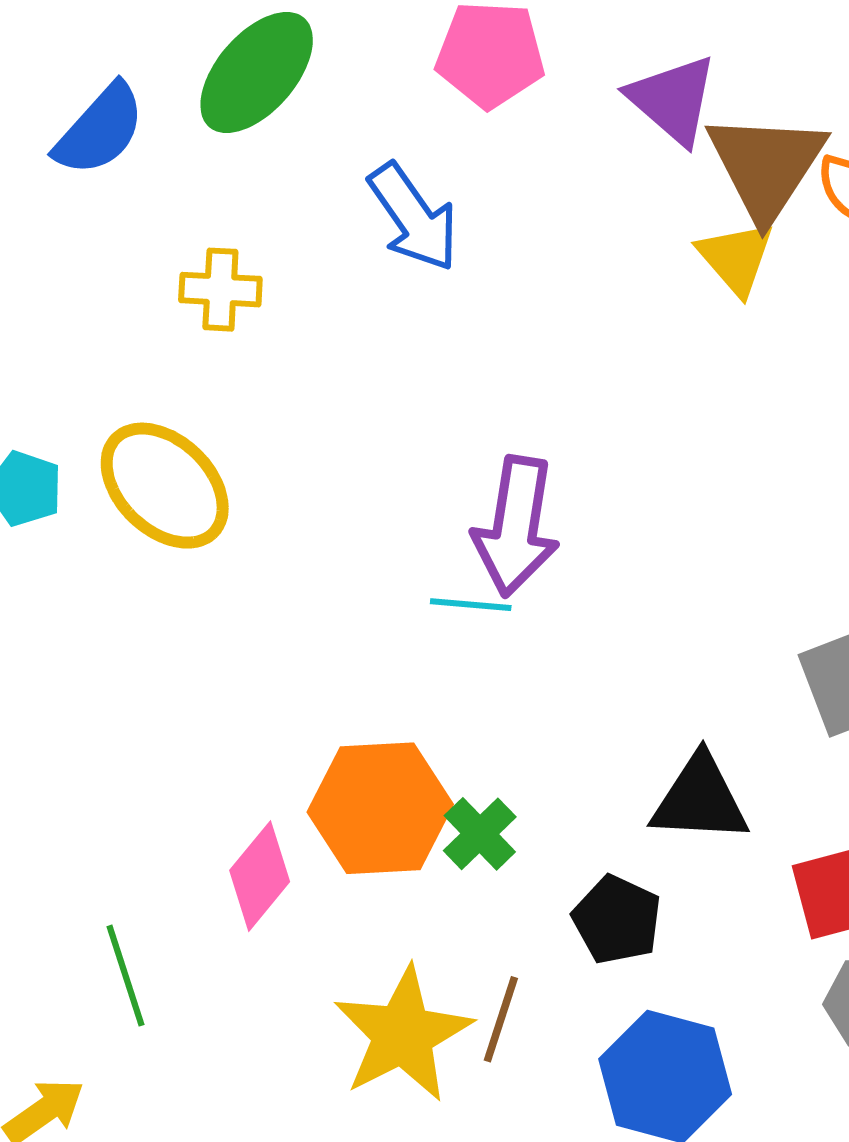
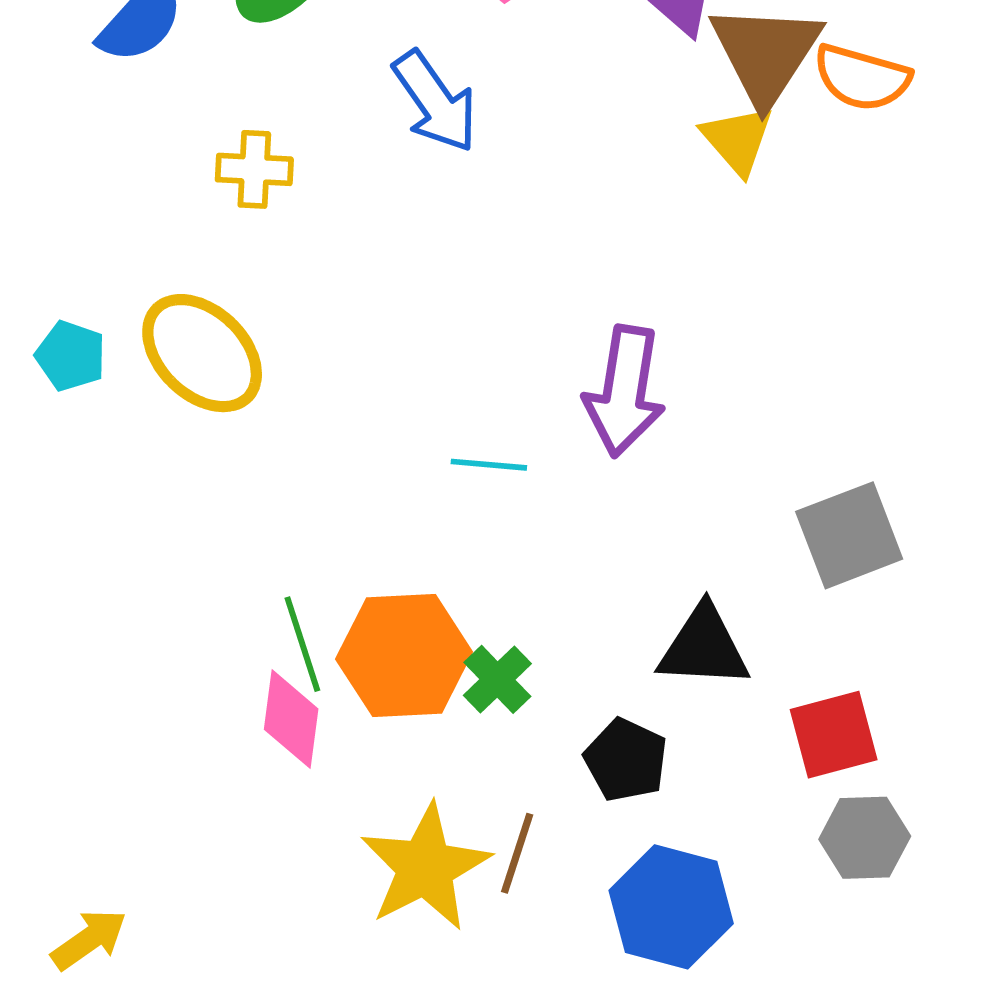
purple arrow: (516, 526) -> (625, 391), moved
pink diamond: (260, 876) -> (291, 719), turned -32
green line: (125, 976) -> (302, 644), moved

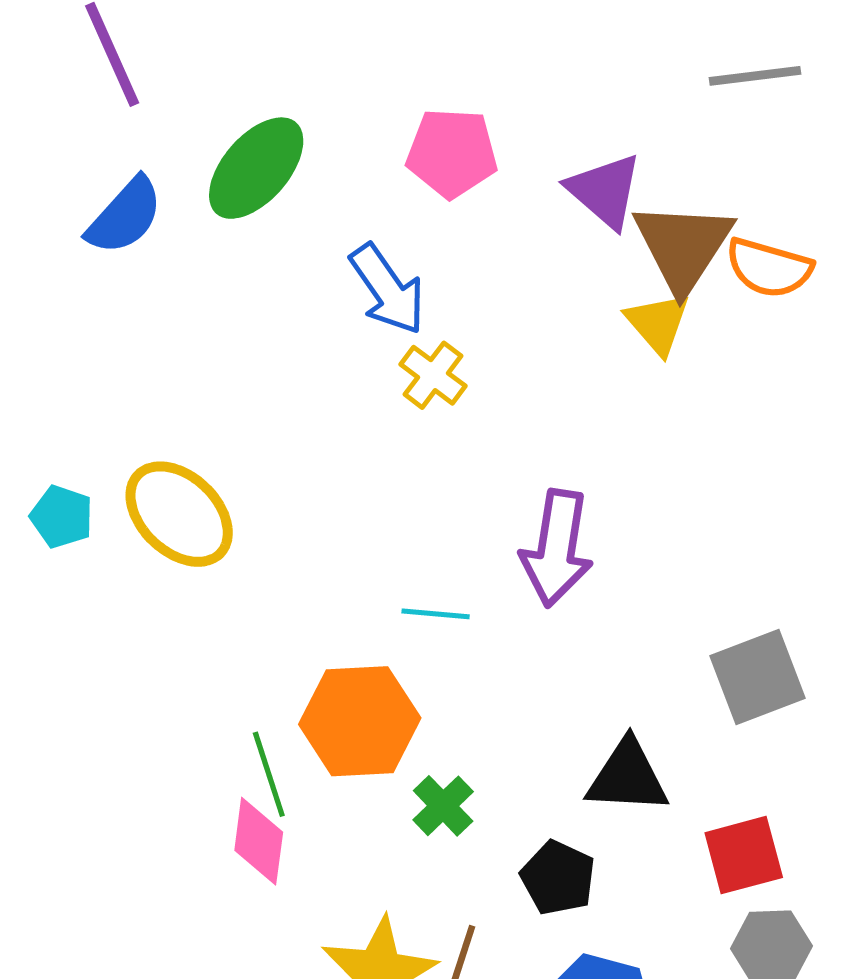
yellow cross: (254, 169) -> (433, 375), moved, turned 34
orange hexagon: (404, 655) -> (360, 721), moved

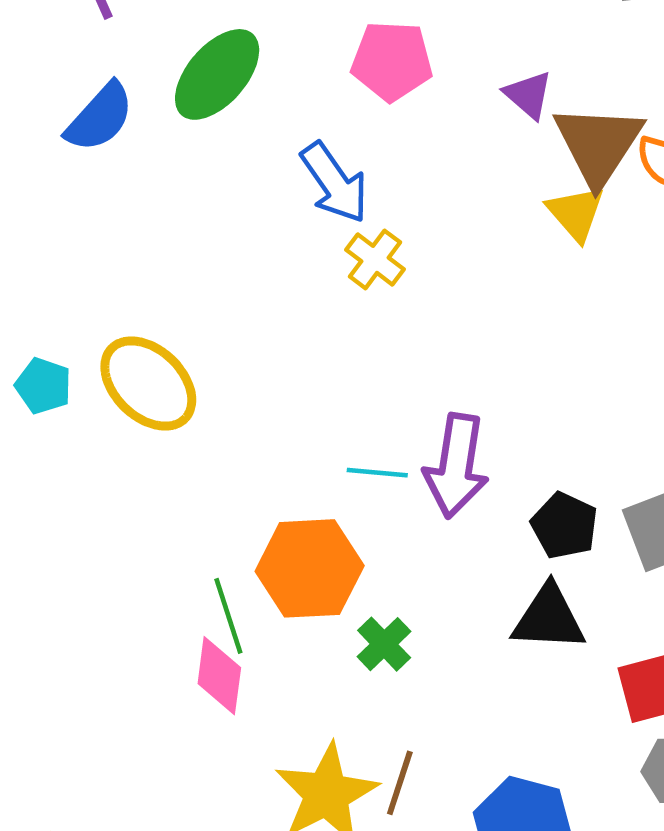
purple triangle: (605, 191) -> (528, 95), size x0.7
purple arrow: (557, 548) -> (456, 466), moved
black pentagon: (558, 878) -> (564, 526), moved

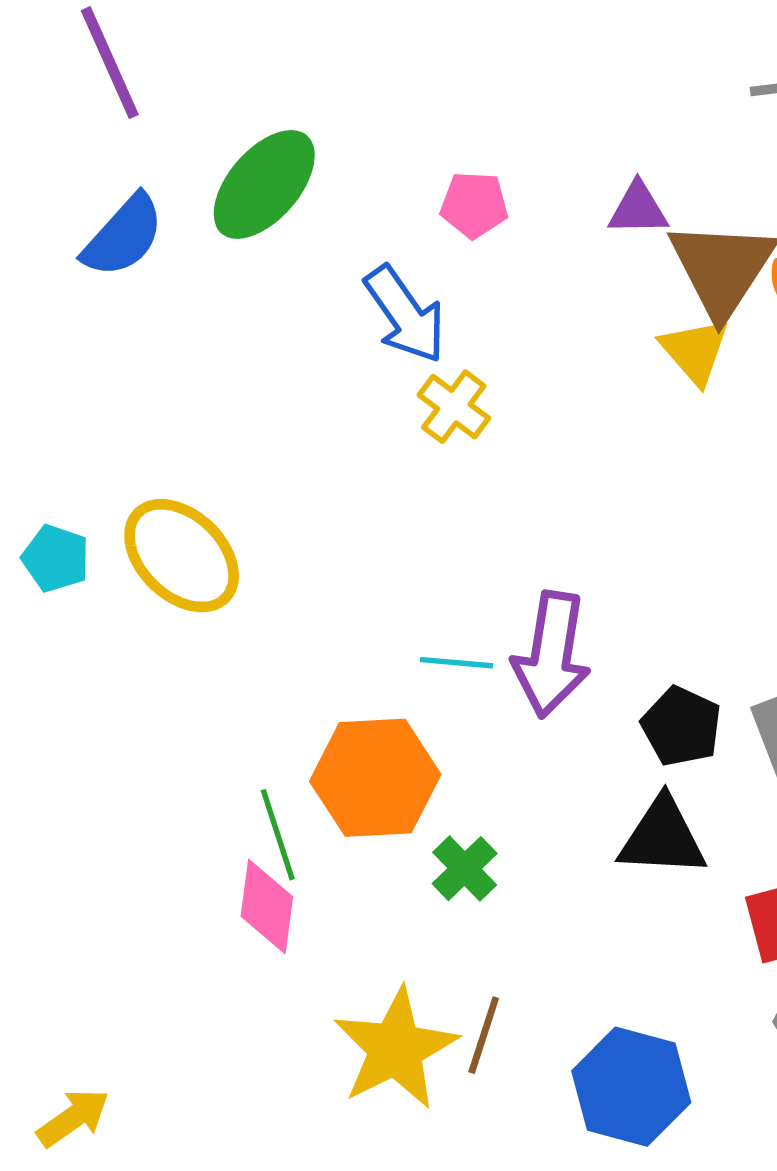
pink pentagon: (392, 61) -> (474, 205), moved, size x0.7
purple triangle: (528, 95) -> (638, 209), turned -42

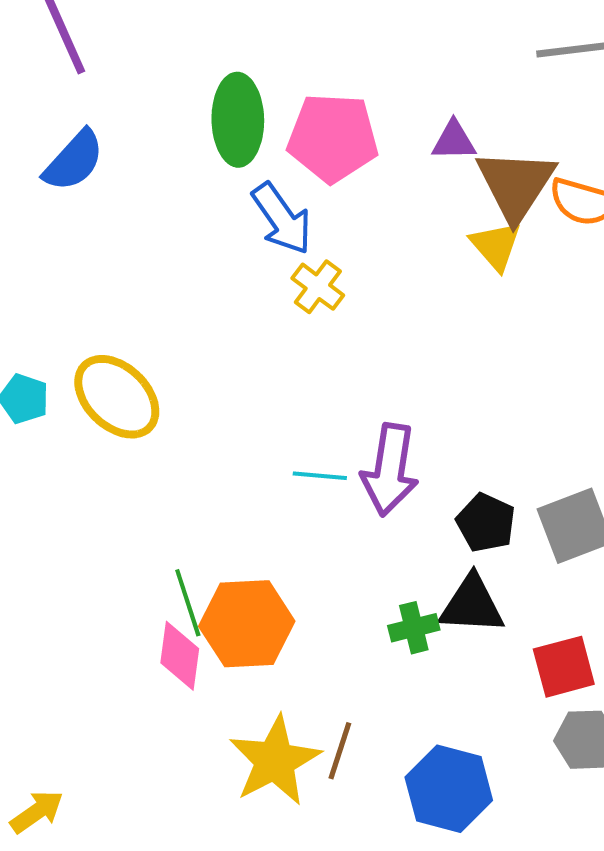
green ellipse: (264, 184) -> (238, 120), moved, turned -42
pink pentagon: (474, 205) -> (333, 138), size x1.8
orange hexagon: (375, 778) -> (247, 624), moved
green cross: (465, 869) -> (414, 628), moved, turned 30

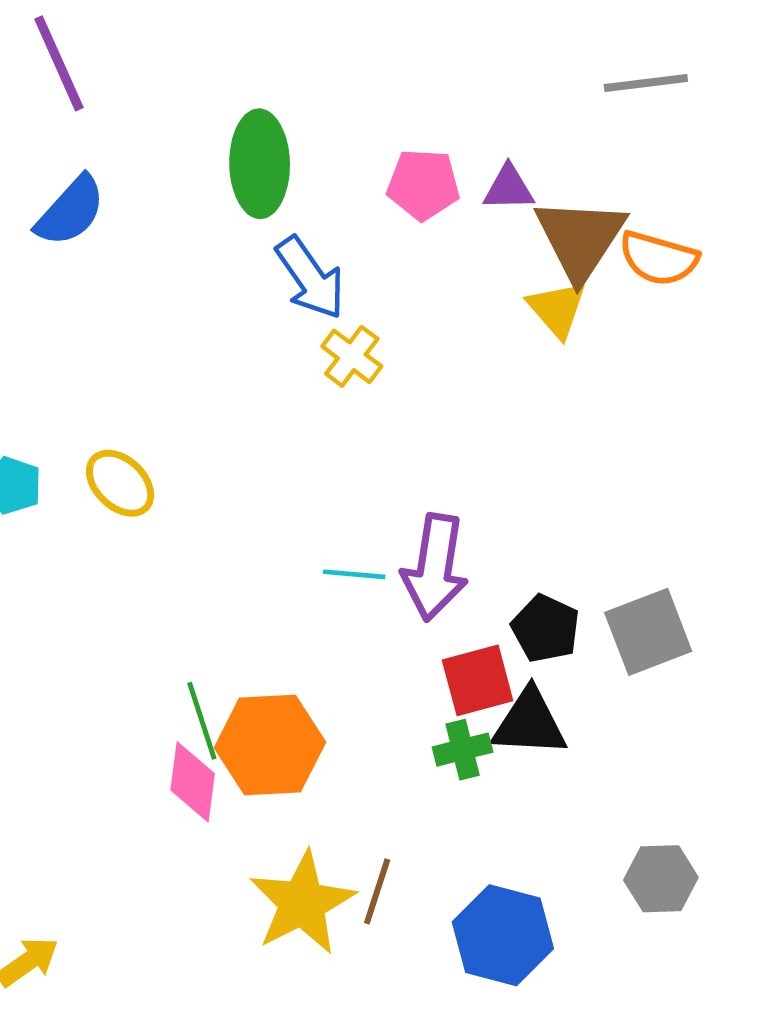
pink pentagon: (333, 138) -> (423, 185), moved, size x0.7
yellow ellipse: (117, 397) -> (120, 483), size x0.7
red square: (564, 667) -> (478, 680), moved

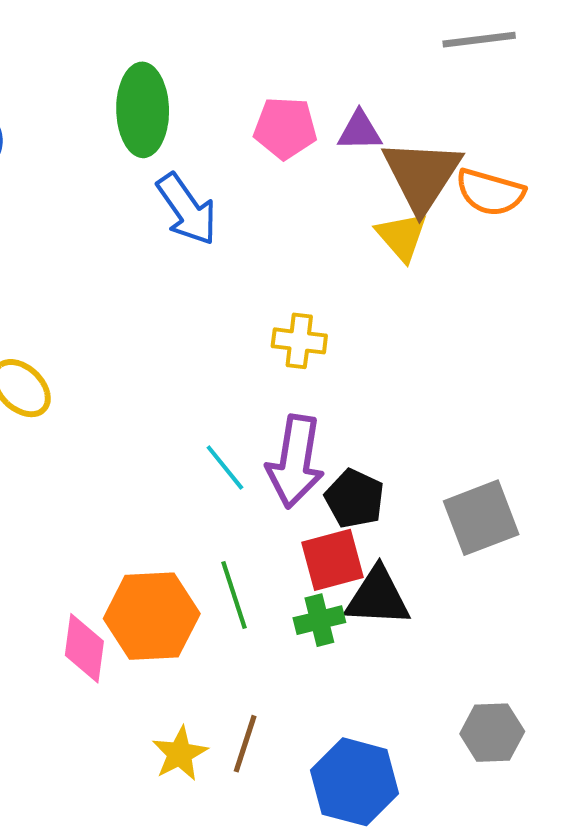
yellow cross: (352, 356) -> (299, 341), moved, turned -30
cyan line: (354, 574) -> (225, 467), turned 46
black pentagon: (546, 628) -> (355, 499), moved
green line: (202, 721) -> (234, 595), moved
yellow star: (302, 903) -> (180, 754), size x0.6

